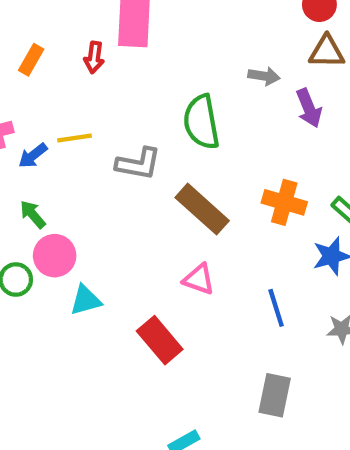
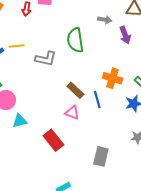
brown rectangle: (202, 209) -> (75, 90), moved, size x0.7
blue line: (276, 308) -> (97, 100), moved
gray rectangle: (275, 395) -> (101, 156), moved

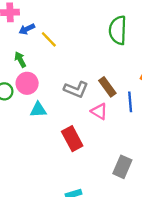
yellow line: (17, 46) -> (49, 39), moved, turned 42
gray L-shape: (46, 59) -> (76, 89), moved

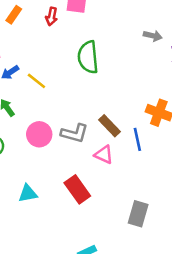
green semicircle: (118, 30) -> (88, 57), moved
pink circle: (27, 83) -> (39, 134), moved
cyan triangle: (38, 110) -> (28, 193), moved

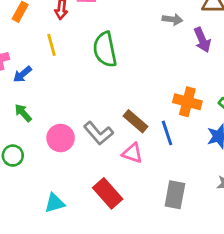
yellow line: (36, 81) -> (51, 45), moved, turned 42
gray L-shape: (74, 133) -> (98, 133), turned 40
gray rectangle: (138, 214) -> (175, 195), moved

